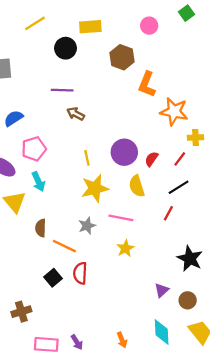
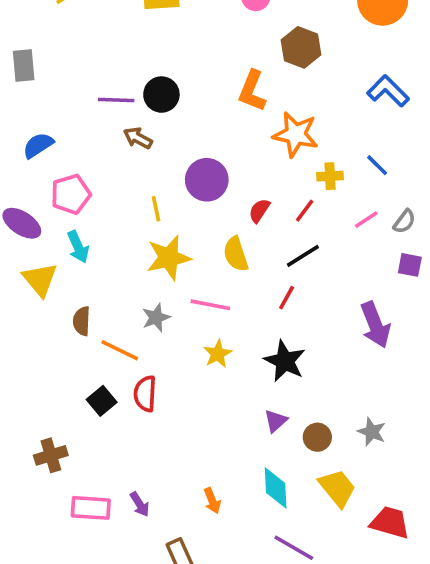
black circle: (65, 48) -> (161, 95), moved
brown hexagon: (122, 57) -> (301, 47), moved
purple circle: (124, 152) -> (207, 180), moved
black star: (190, 258) -> (285, 361), moved

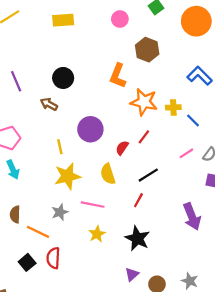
purple line: (116, 100) -> (16, 81), moved, turned 65
yellow cross: (330, 176) -> (173, 107), moved
red line: (305, 211) -> (144, 137), moved

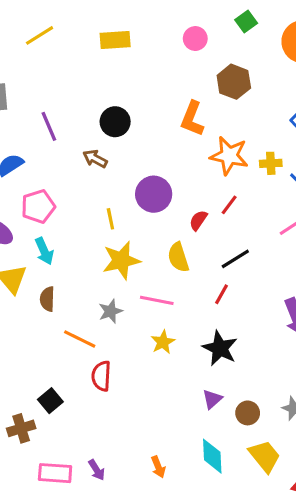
brown semicircle: (15, 214) -> (47, 299), moved
black square: (27, 262) -> (50, 401), moved

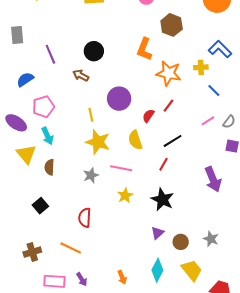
yellow cross: (271, 163) -> (201, 67), moved
yellow star: (121, 260) -> (98, 142), turned 30
orange line: (80, 339) -> (71, 248), moved
black square: (50, 401) -> (40, 206), moved
cyan diamond: (212, 456) -> (157, 270), turned 30

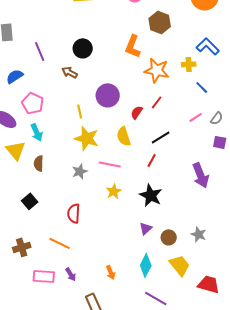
pink pentagon: (43, 107) -> (33, 103), turned -30

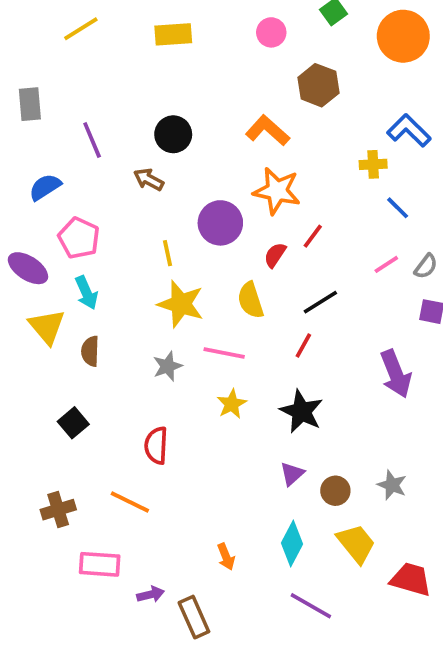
orange L-shape: (133, 46) -> (267, 130), turned 110
orange star: (157, 70) -> (277, 191), moved
purple arrow: (71, 274) -> (151, 594), moved, turned -72

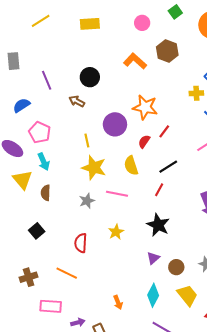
orange L-shape: (267, 130) -> (135, 61), moved
yellow star: (232, 404) -> (116, 232), moved

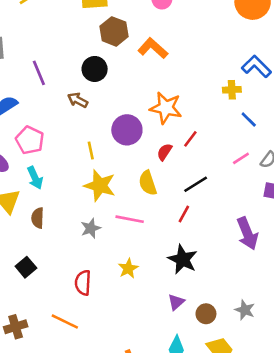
brown hexagon: (167, 51) -> (114, 31), moved

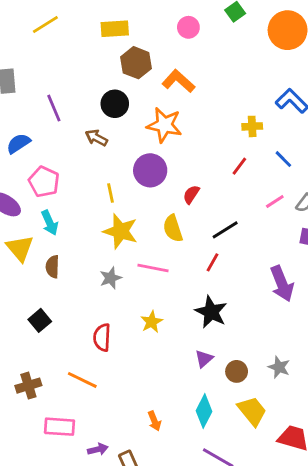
yellow cross: (232, 90) -> (252, 126), moved
orange star: (166, 108) -> (164, 125), moved
red line: (190, 139) -> (239, 166), moved

